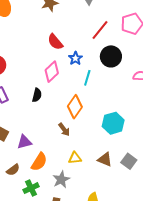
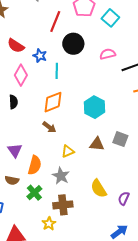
orange diamond: (75, 107) -> (53, 102), turned 50
purple triangle: (24, 142) -> (15, 150), turned -35
brown semicircle: (13, 170) -> (12, 180), turned 64

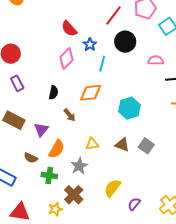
black semicircle: (13, 102) -> (53, 93), moved
brown arrow: (49, 127) -> (70, 115), moved
yellow semicircle: (99, 189) -> (112, 188), turned 54
green cross: (34, 193) -> (49, 175), turned 35
brown cross: (63, 205) -> (74, 195), turned 36

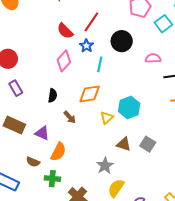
red line: (113, 15) -> (91, 22), moved
purple triangle: (41, 130) -> (42, 133), turned -42
yellow triangle: (92, 144) -> (107, 118), moved, turned -32
gray star: (79, 166) -> (105, 166), moved

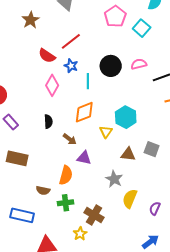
red line: (91, 22) -> (71, 41), turned 30
black circle: (122, 41) -> (111, 66), moved
purple triangle: (42, 133) -> (84, 158), moved

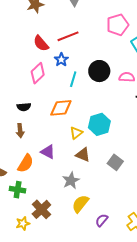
black semicircle: (48, 122) -> (24, 107), turned 72
brown arrow: (70, 139) -> (20, 131), moved, turned 32
brown triangle: (128, 154) -> (83, 155), moved

